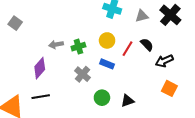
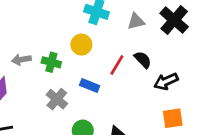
yellow circle: (107, 40) -> (81, 45), moved
green cross: (78, 47) -> (51, 62), turned 32
orange square: (169, 88) -> (173, 118), turned -35

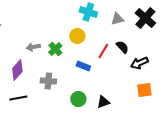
green cross: (51, 62) -> (55, 49), turned 32
gray cross: (57, 99) -> (48, 81), moved, turned -35

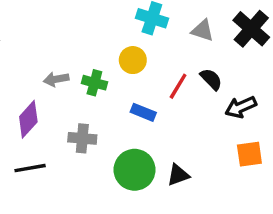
gray triangle: (117, 19) -> (202, 30), turned 32
green cross: (55, 49) -> (94, 83), turned -32
green circle: (78, 99) -> (135, 170), size x1.5

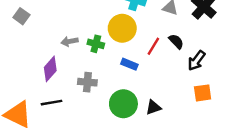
yellow circle: (133, 60) -> (122, 28), size x1.5
black arrow: (241, 107) -> (197, 61), turned -30

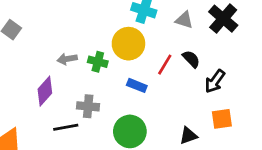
black line: (51, 103) -> (66, 127), moved
black triangle: (153, 107) -> (188, 136), moved

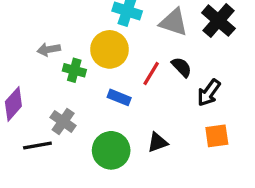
gray triangle: (184, 20) -> (174, 22), size x1.4
gray arrow: (67, 59) -> (49, 49), moved
gray cross: (88, 106) -> (63, 121), turned 30
black triangle: (188, 136) -> (158, 142), moved

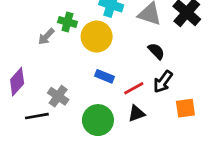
gray arrow: (49, 49) -> (46, 37), turned -36
green cross: (74, 70) -> (67, 22), moved
red line: (151, 73) -> (134, 88), moved, turned 30
black arrow: (209, 93) -> (163, 82), moved

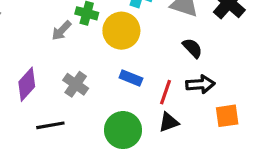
black arrow: (163, 82) -> (200, 84), turned -130
red line: (134, 88) -> (166, 92), turned -42
gray cross: (58, 96) -> (76, 84), moved

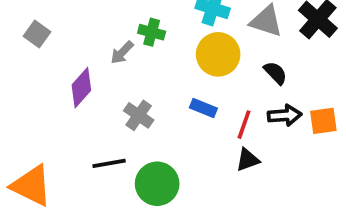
yellow circle: (121, 31) -> (218, 54), moved
purple diamond: (27, 84) -> (81, 88), moved
orange square: (227, 116) -> (323, 121), moved
green circle: (123, 130) -> (157, 184), moved

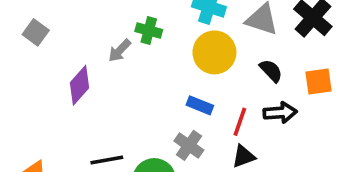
gray cross: (139, 115) -> (189, 145), moved
orange square: (323, 121) -> (318, 82), moved

